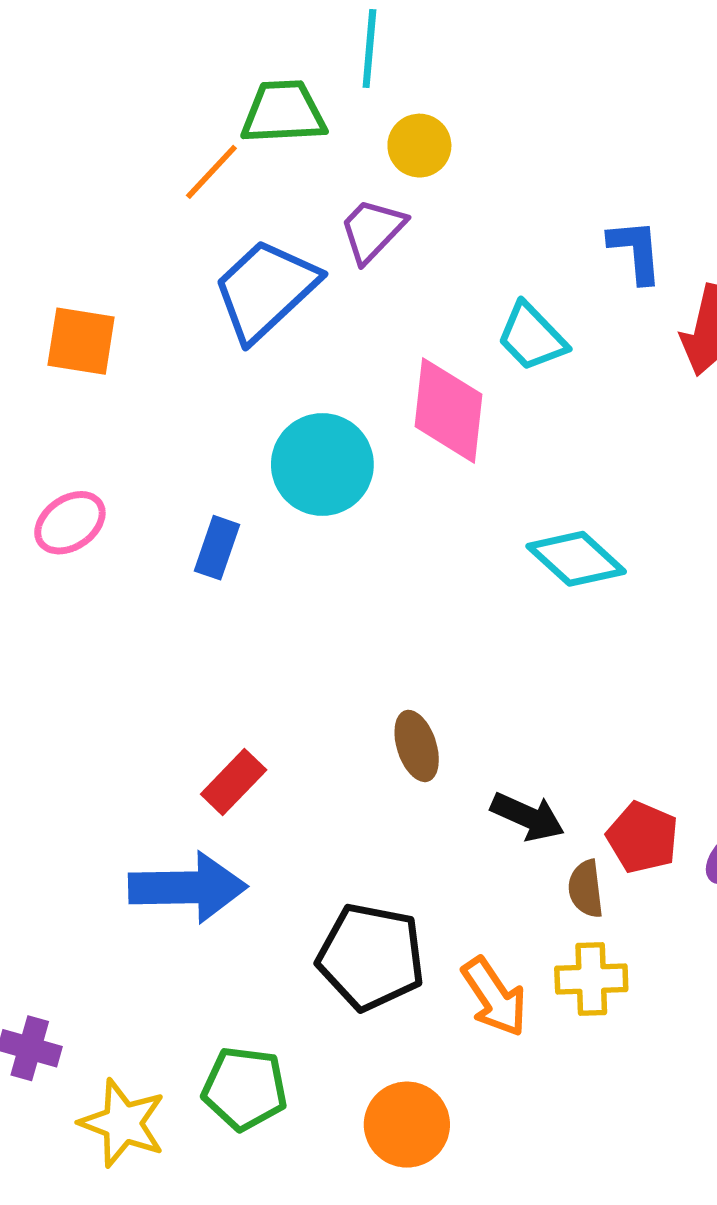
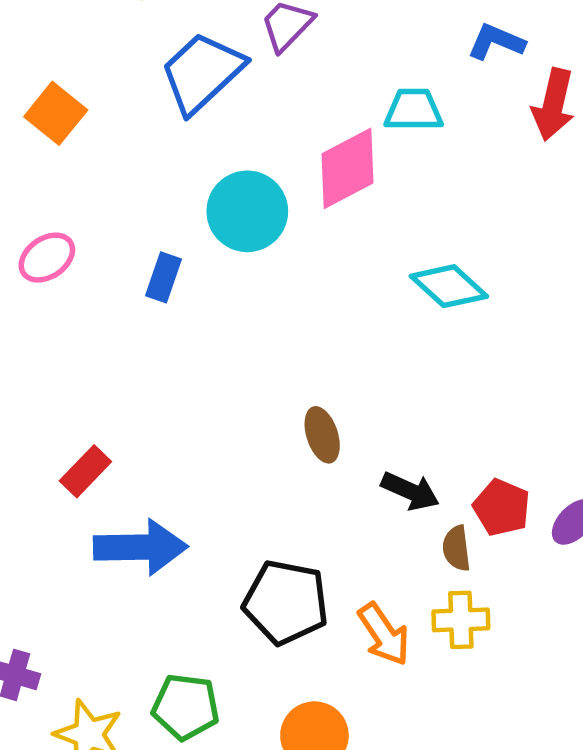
blue L-shape: (636, 251) -> (496, 42), turned -62
cyan trapezoid: (532, 337) -> (414, 110), turned 134
orange square: (81, 341) -> (56, 113), turned 30
pink diamond: (449, 410) -> (347, 168), turned 56
red rectangle: (234, 782) -> (85, 471), moved

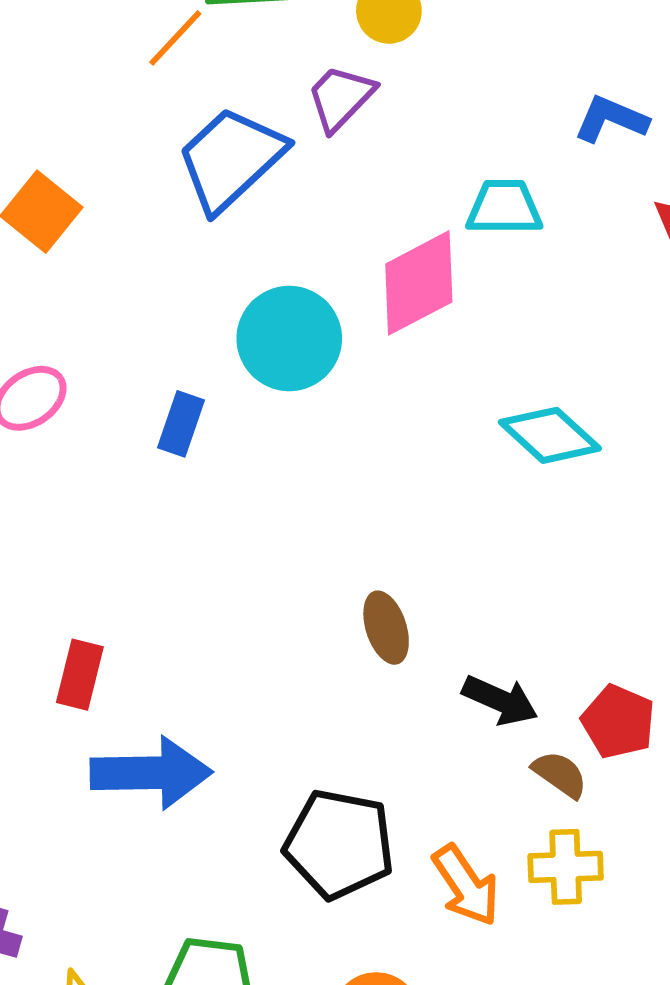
red rectangle: (85, 471) -> (80, 675), turned -30
brown semicircle: (457, 548) -> (560, 774), turned 132

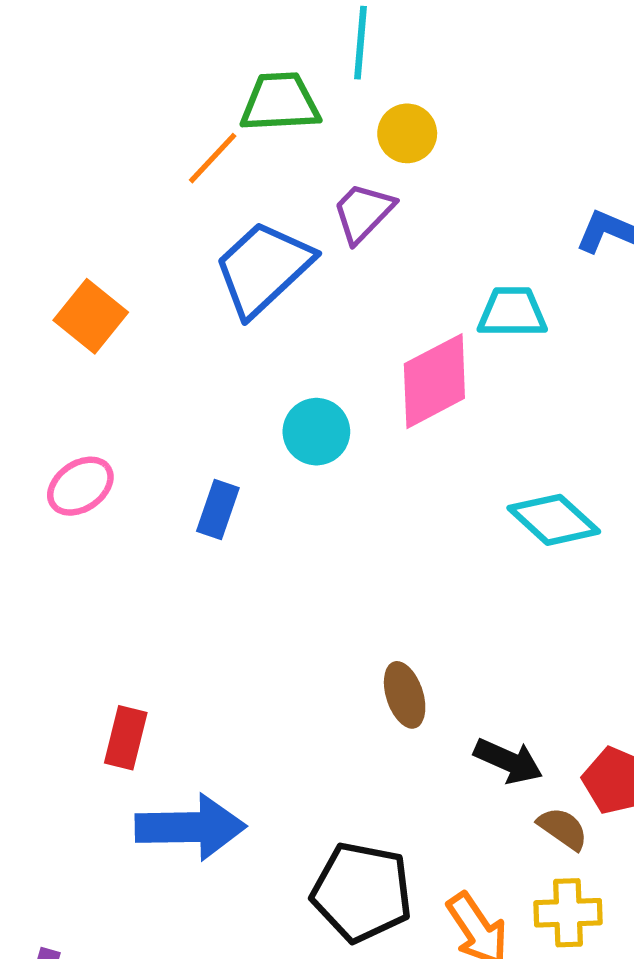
cyan circle: (289, 338) -> (316, 432), size x0.7

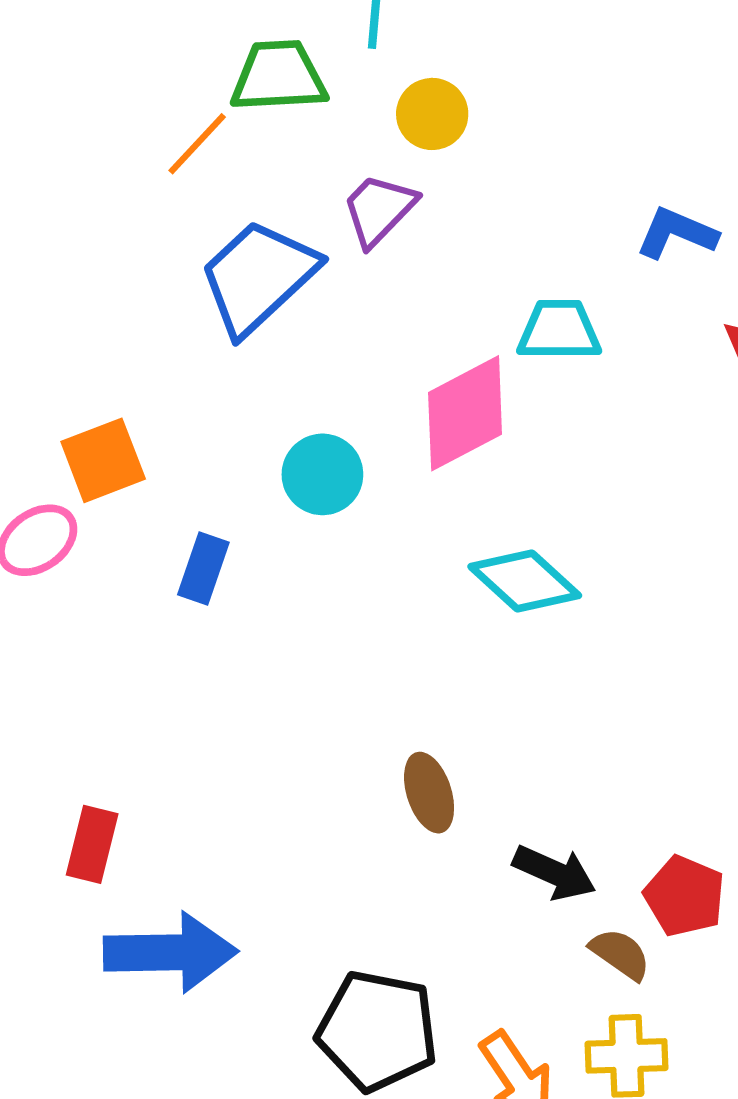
orange square: (91, 316) -> (103, 460), moved, turned 30
cyan diamond: (554, 520) -> (525, 581), moved

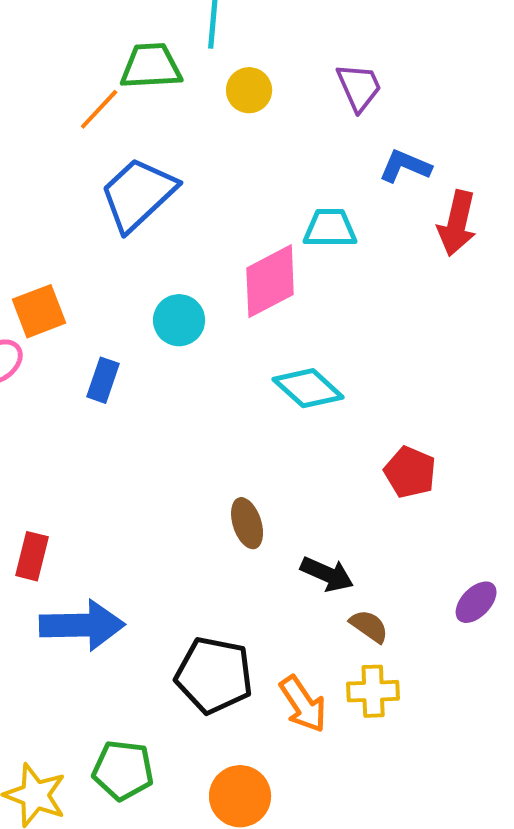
purple trapezoid: (379, 210) -> (359, 87), moved, turned 112
red pentagon: (684, 896) -> (410, 472), moved

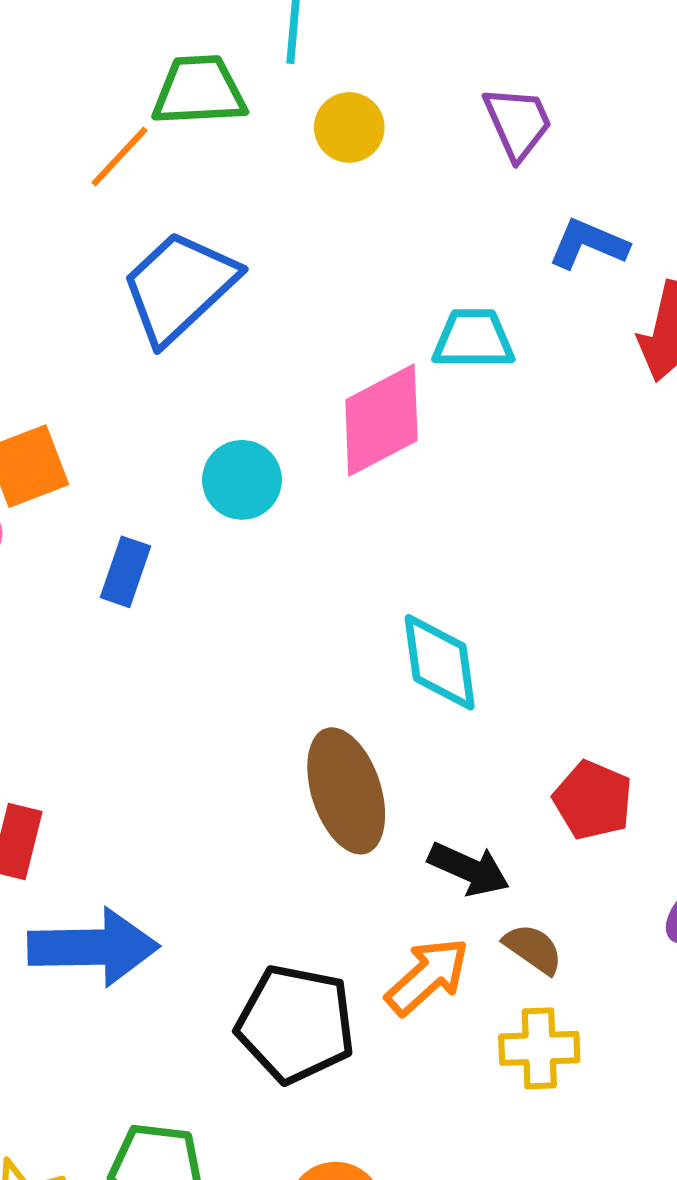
cyan diamond: (308, 388) -> (440, 662), moved, turned 40
red pentagon: (410, 472) -> (593, 800), moved
brown ellipse: (247, 523) -> (346, 791), size x1.6
orange arrow: (303, 704) -> (427, 976), moved, turned -98

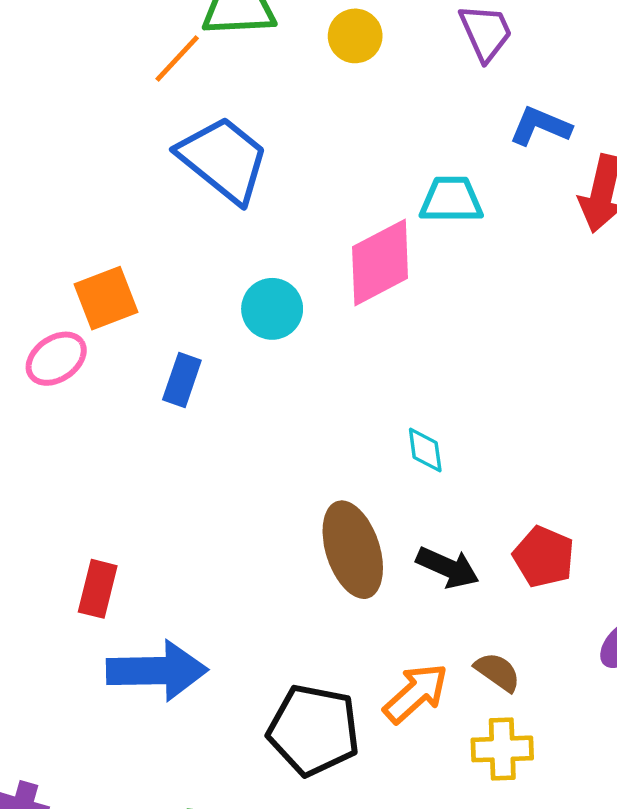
blue trapezoid: (179, 287) -> (223, 159), turned 82
cyan diamond: (440, 662) -> (425, 450), size x0.6
black arrow: (469, 869) -> (448, 567), moved

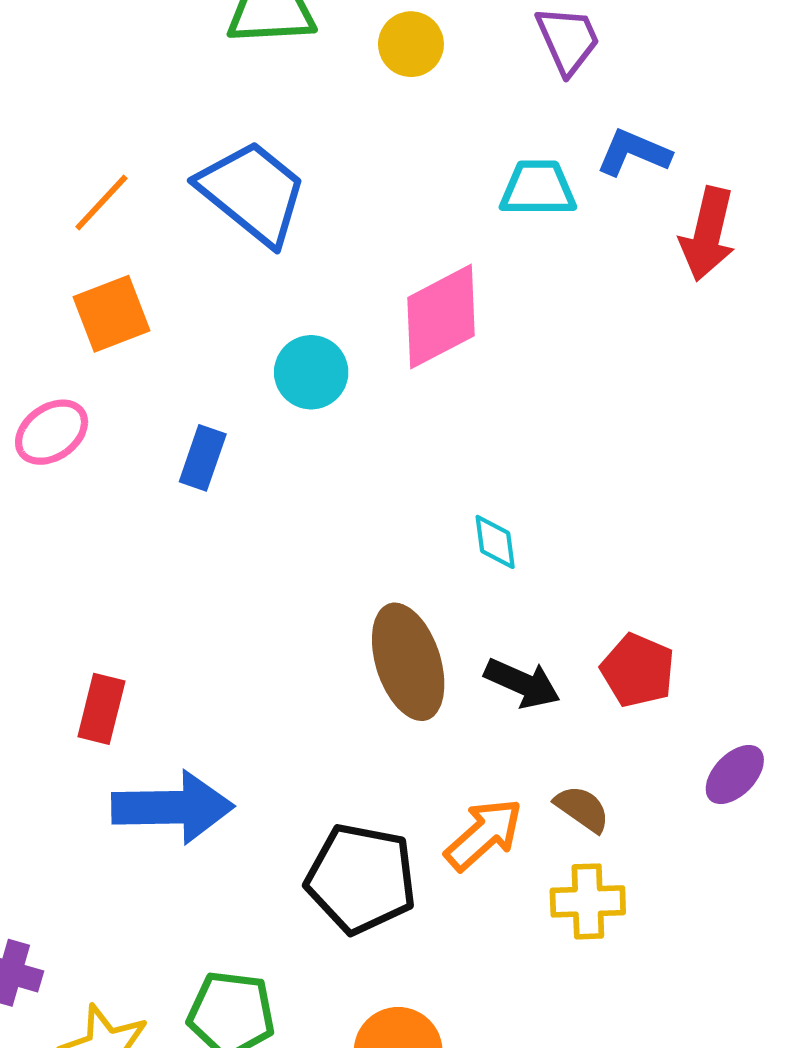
orange line: (177, 58) -> (101, 203), moved
cyan trapezoid: (451, 200) -> (538, 188), moved
orange square: (106, 298) -> (111, 314), moved

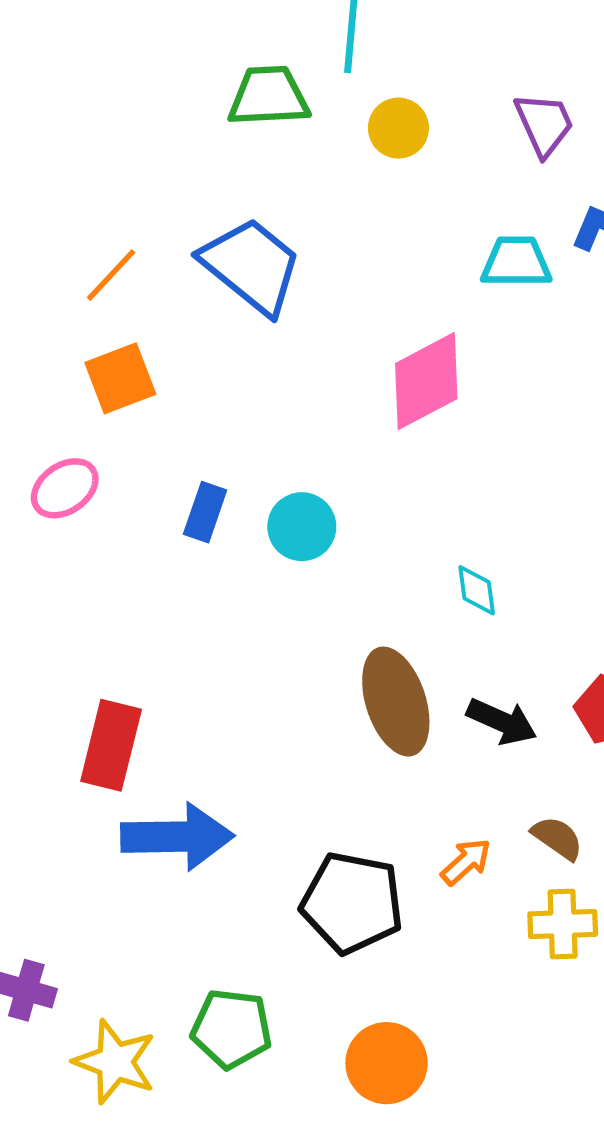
cyan circle: (311, 372) -> (302, 527), moved
red rectangle: (101, 709) -> (111, 745), size x1.4
orange arrow: (484, 834) -> (466, 862), size x0.7

